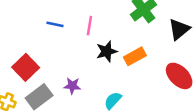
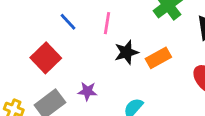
blue line: (55, 24) -> (68, 22), turned 35
red square: (26, 67) -> (46, 58), moved

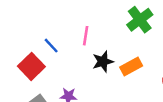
blue line: (68, 22) -> (51, 46), moved

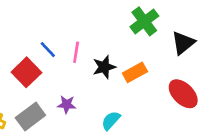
pink line: (86, 36) -> (76, 52), moved

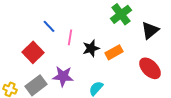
blue line: (48, 50) -> (49, 26), moved
purple star: (67, 104) -> (63, 76), size x1.5

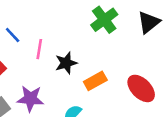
black triangle: (150, 30) -> (149, 22), moved
orange rectangle: (114, 52) -> (95, 81), moved

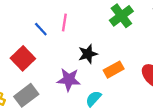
pink line: (39, 49) -> (64, 22), moved
purple star: (30, 99) -> (69, 80), moved

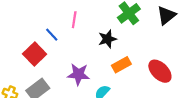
blue line: (41, 29) -> (52, 35), moved
black star: (88, 54) -> (107, 39), moved

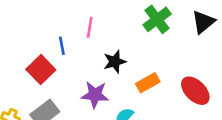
blue line: (52, 35) -> (62, 46), turned 32
black star: (107, 39) -> (115, 62), moved

